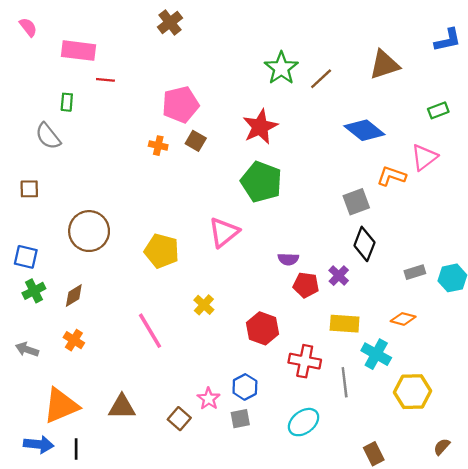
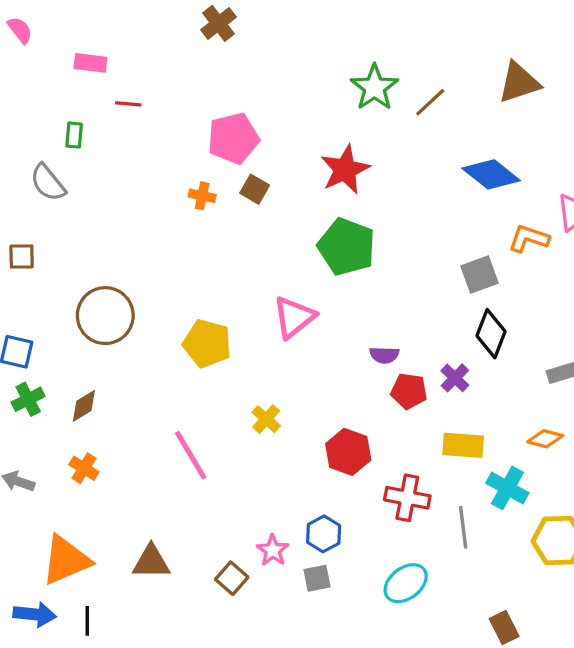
pink rectangle: (79, 51) -> (90, 63), size x0.7

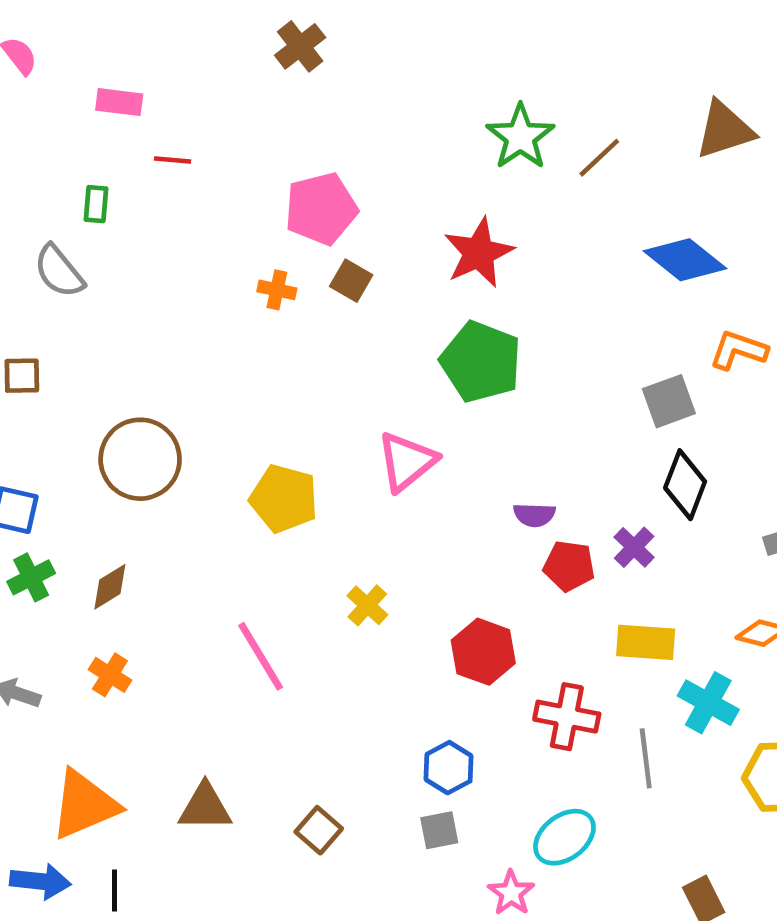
pink star: (273, 550) -> (511, 893), moved

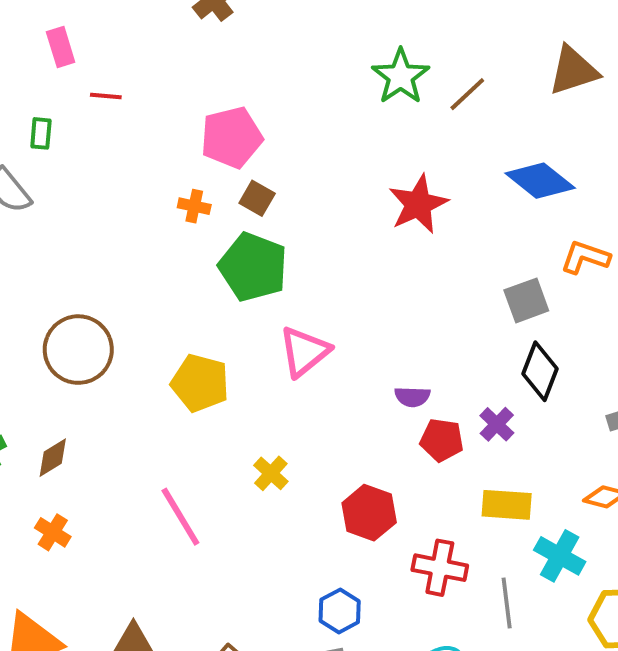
pink rectangle: (119, 102) -> (61, 47), turned 66
red star: (479, 253) -> (418, 204), moved
green pentagon: (481, 362) -> (253, 267), moved

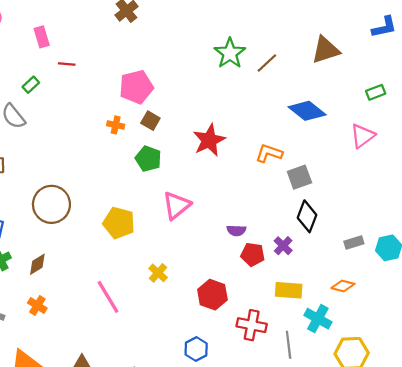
green rectangle: (41, 133) -> (31, 85), turned 42
red star: (418, 204) -> (209, 140), moved
orange L-shape: (585, 257) -> (269, 153), moved
green pentagon: (253, 267) -> (148, 159), size x0.7

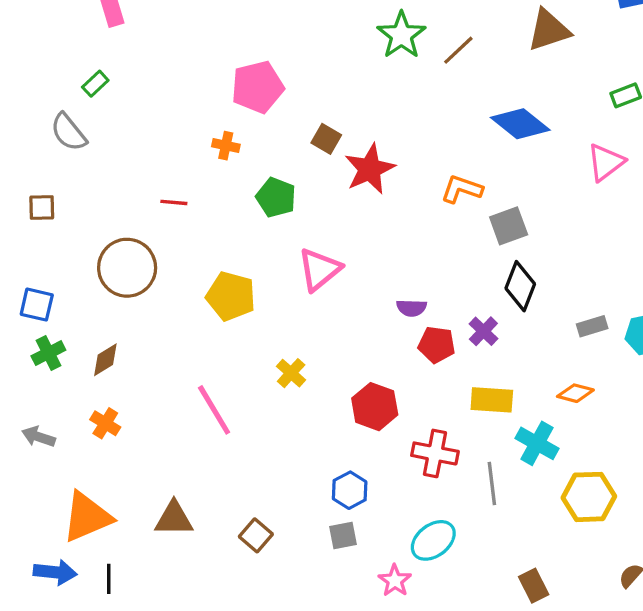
red line: (67, 64) -> (174, 202), moved
brown square: (150, 121) -> (326, 139), moved

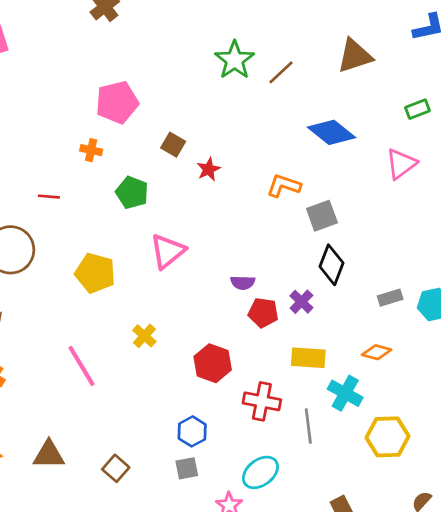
red star: (370, 169) -> (209, 169), size x0.6

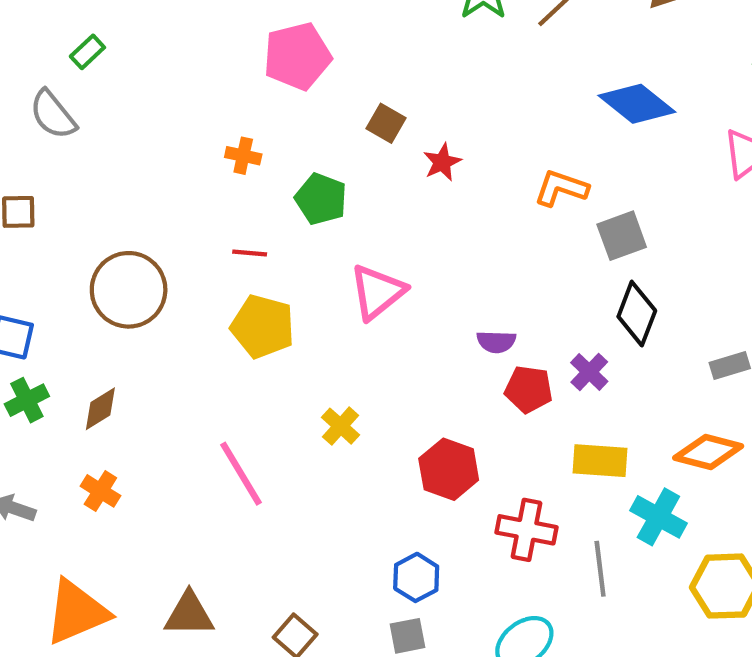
orange cross: (91, 150) -> (243, 156), moved
red line: (49, 197) -> (250, 253), moved
orange diamond: (377, 352) -> (708, 452), size x1.4

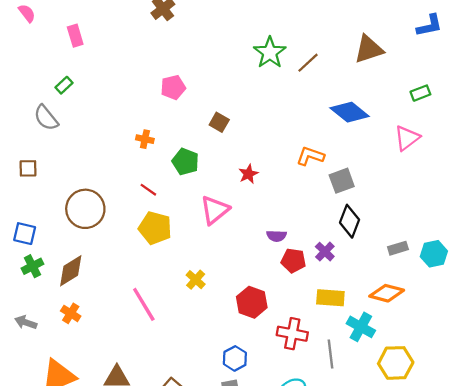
pink pentagon: (297, 56) -> (173, 87), size x0.7
red star: (442, 162) -> (248, 174), moved
red line: (250, 253) -> (148, 190), turned 30
brown diamond: (100, 409) -> (71, 271), size x1.4

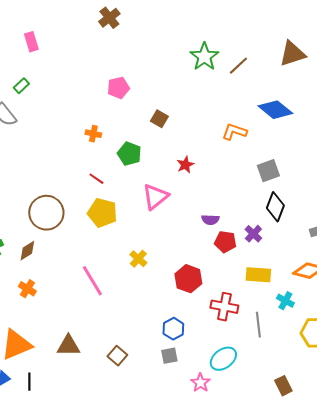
orange L-shape: (310, 156) -> (234, 132), moved
brown circle: (85, 209) -> (46, 213), moved
brown diamond: (71, 271) -> (27, 251), size x0.7
cyan cross: (361, 327) -> (285, 301), size x0.7

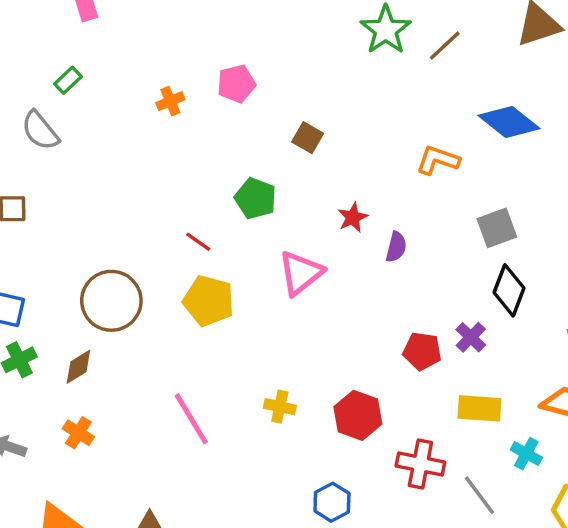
orange cross: (93, 134) -> (170, 101), moved, turned -35
purple semicircle: (210, 220) -> (396, 247), moved, turned -78
yellow cross: (138, 259) -> (280, 407), moved, turned -30
gray line: (258, 325) -> (479, 495), turned -30

